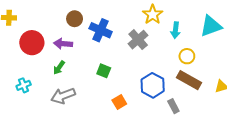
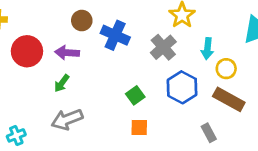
cyan arrow: (176, 30) -> (207, 49), moved
green square: (104, 71) -> (135, 95), moved, turned 32
cyan cross: (24, 85) -> (16, 135), moved
blue hexagon: (153, 85) -> (182, 87), moved
orange square: (119, 102) -> (139, 127), turned 32

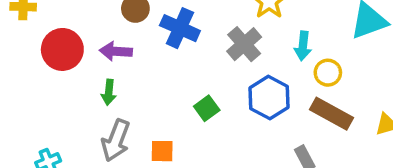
green arrow: (62, 83) -> (109, 92), turned -30
gray arrow: (67, 119) -> (116, 140), turned -48
orange square: (139, 127) -> (162, 151), moved

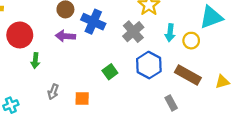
purple arrow: (116, 51) -> (65, 36), moved
yellow circle: (328, 73) -> (191, 41), moved
green arrow: (109, 92) -> (35, 61), moved
gray arrow: (116, 140) -> (53, 92), size x0.6

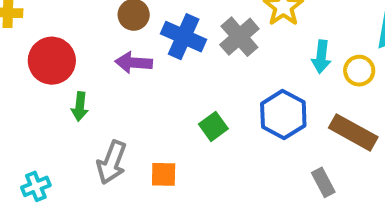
gray cross: (133, 32) -> (239, 37), moved
gray arrow: (53, 92) -> (112, 162), size x1.5

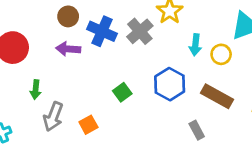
green arrow: (80, 107) -> (36, 90), moved
orange square: (164, 174) -> (88, 125), turned -30

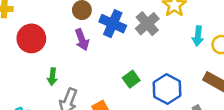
purple arrow: (68, 49) -> (82, 40), turned -115
blue hexagon: (170, 84) -> (167, 89), moved

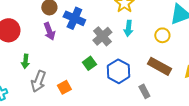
gray cross: (147, 24) -> (102, 36), moved
cyan arrow: (198, 36) -> (128, 28), moved

